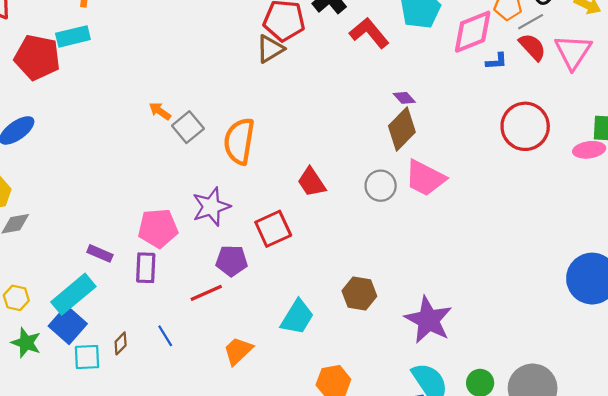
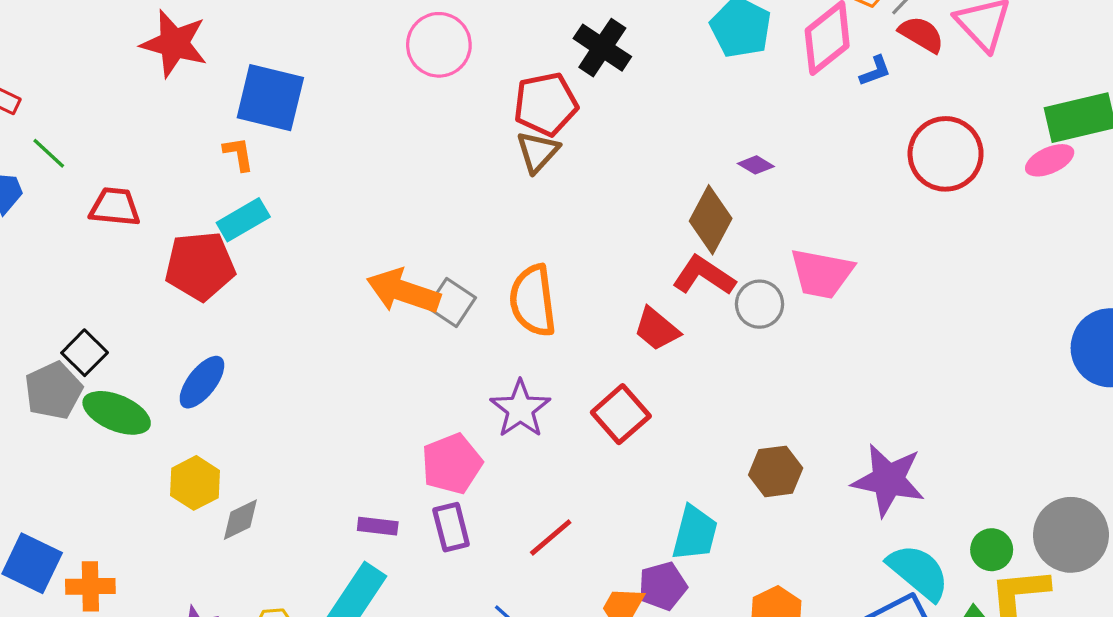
red L-shape: (369, 33) -> (704, 276), moved
orange arrow: (160, 111) -> (403, 291), size x2.0
brown diamond: (402, 129) -> (711, 220), moved
purple pentagon: (232, 261) -> (663, 586), moved

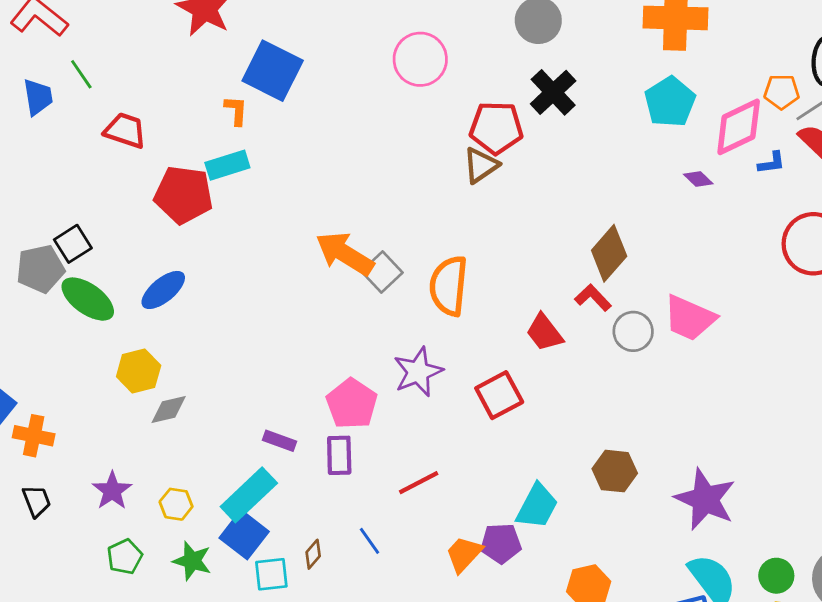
purple diamond: (756, 165) -> (698, 179), moved
red L-shape: (704, 276) -> (593, 298), size x0.7
pink pentagon: (452, 464) -> (352, 404), turned -30

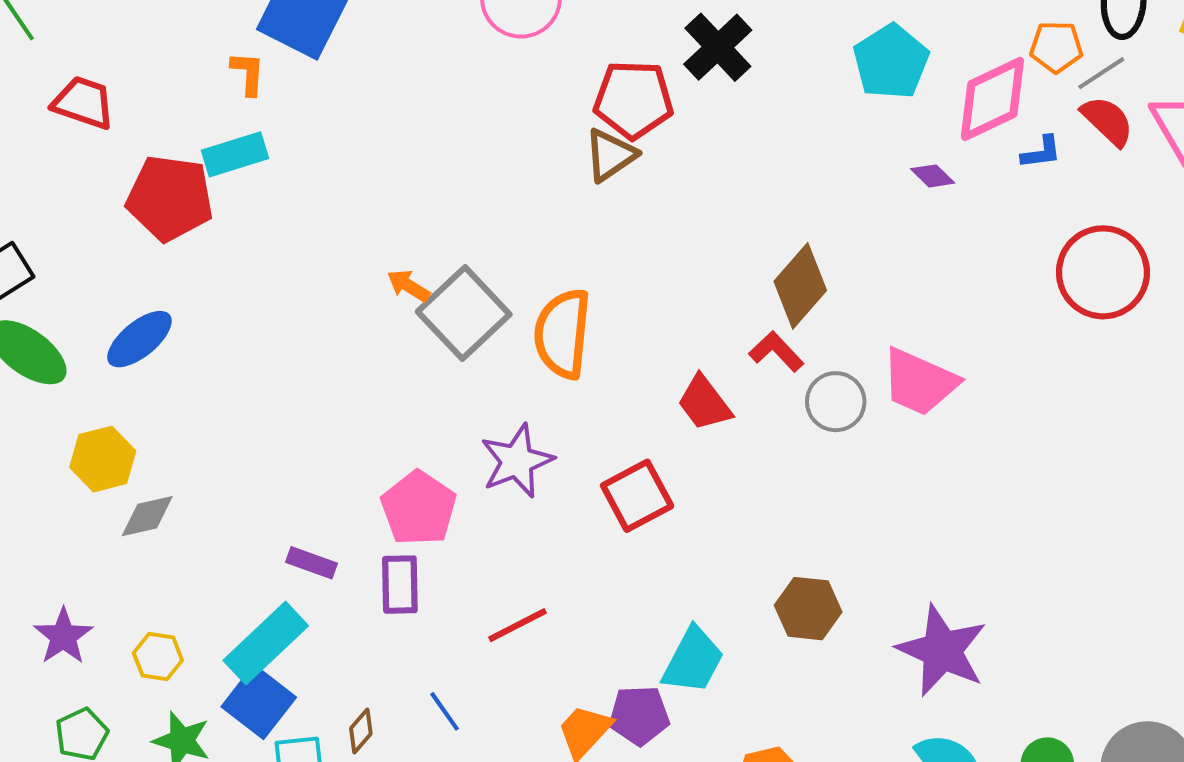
orange arrow: (345, 254) -> (409, 286), size x0.5
gray square: (382, 272) -> (464, 313), size x1.5

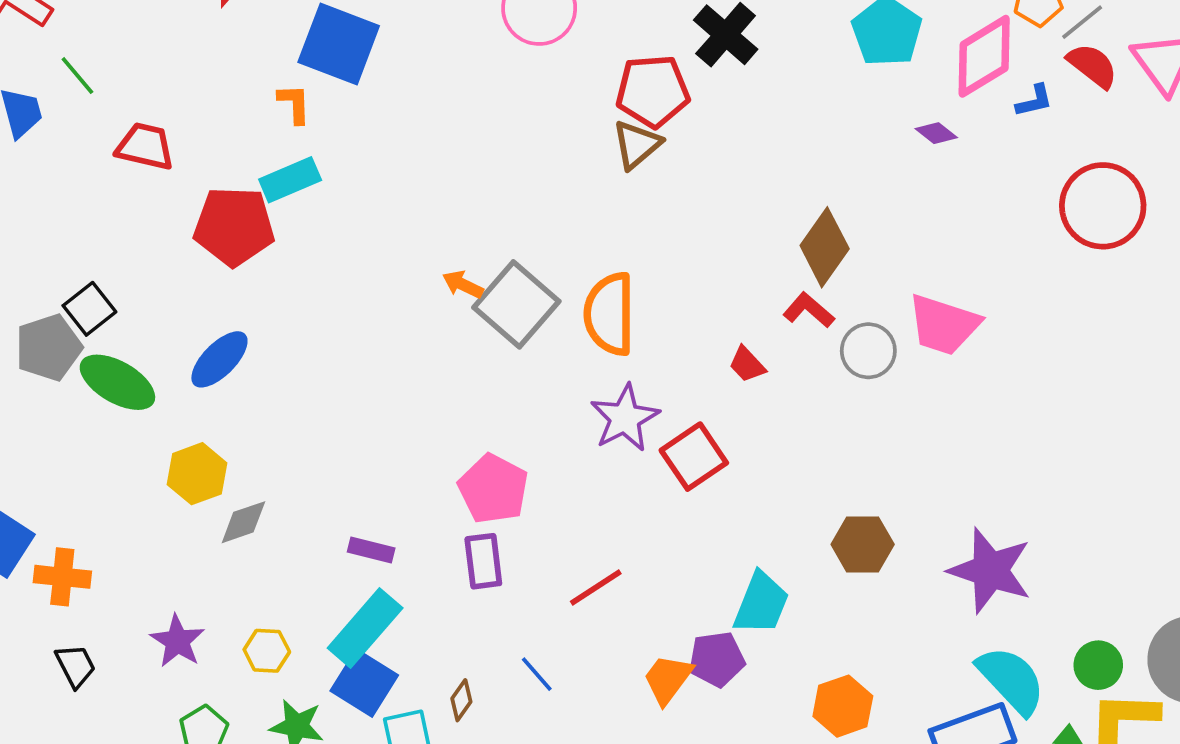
red trapezoid: (704, 403) -> (747, 364), size x0.7
purple star: (517, 461) -> (625, 418), moved
purple rectangle: (311, 563) -> (371, 550), moved

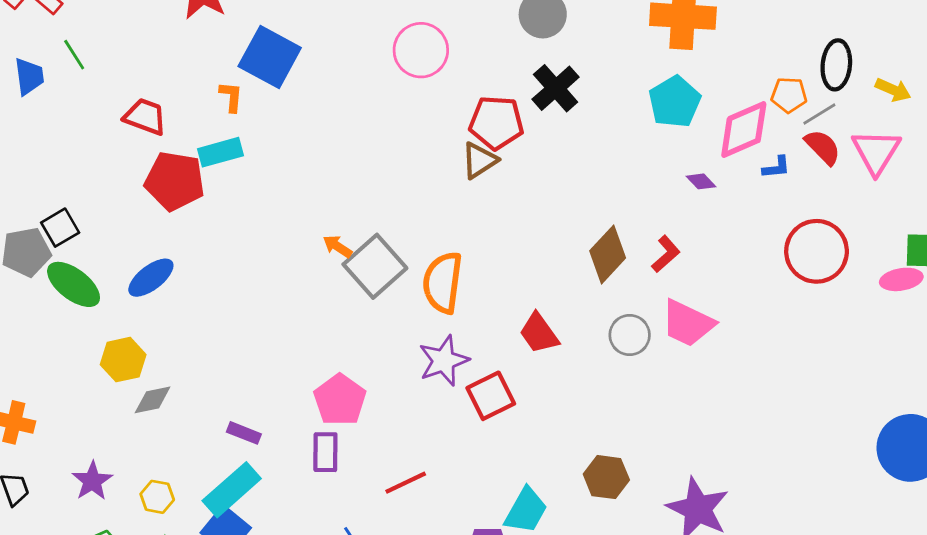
red trapezoid: (145, 146) -> (145, 117), moved
red L-shape: (809, 310) -> (666, 254), moved, turned 90
red trapezoid: (747, 364) -> (539, 333), size x1.5

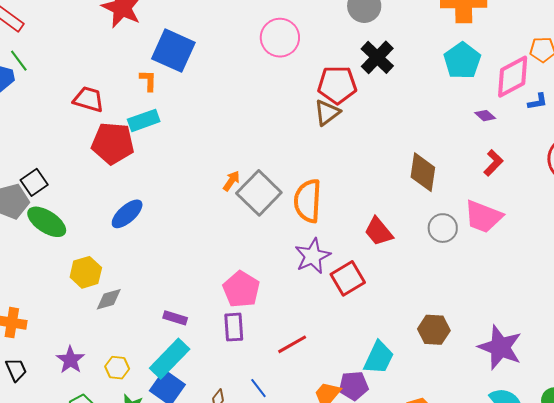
green line: (74, 55) -> (19, 61), moved
orange arrow: (338, 246) -> (231, 181), turned 95
brown diamond: (608, 254) -> (423, 172), turned -30
red L-shape: (666, 254) -> (493, 163), moved
blue ellipse: (151, 278) -> (127, 214), moved

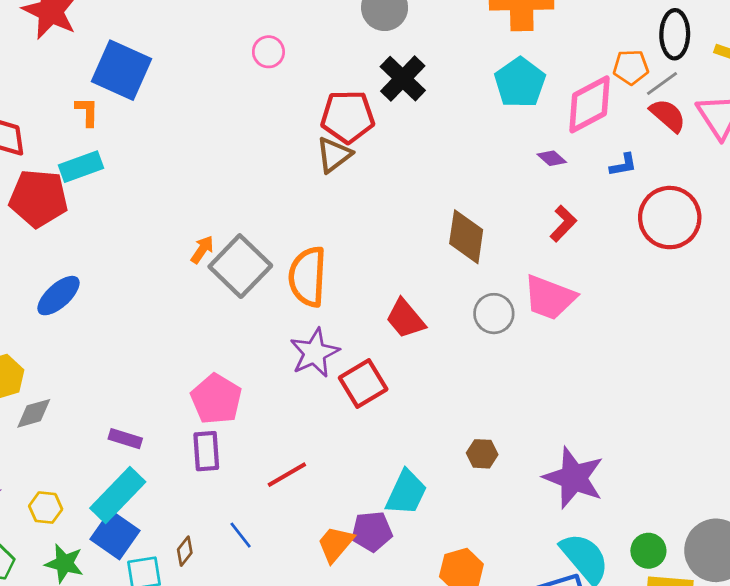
pink circle: (280, 38) -> (268, 52), size x0.6
blue L-shape: (538, 102) -> (623, 165), moved
brown hexagon: (434, 330) -> (482, 454), size x0.7

